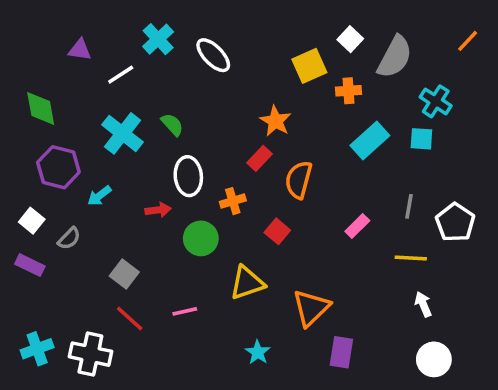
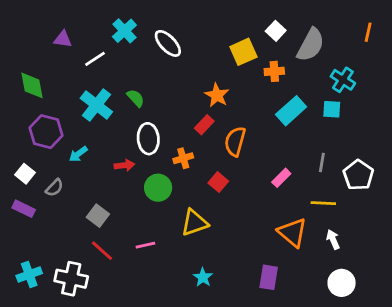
orange line: (468, 41) -> (368, 32), turned -30
orange triangle: (311, 308) -> (292, 232), moved, turned -36

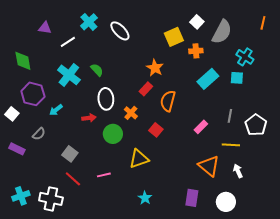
orange cross: (183, 158) -> (131, 113), turned -32
white square: (25, 174) -> (12, 114), moved
white circle: (342, 283) -> (226, 202), moved

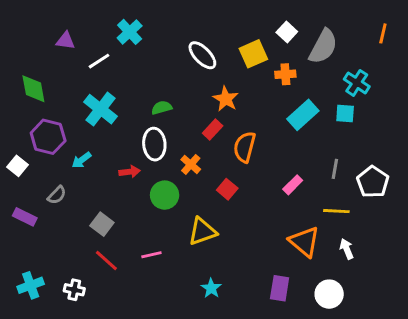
white ellipse: (120, 31) -> (202, 55), moved
green semicircle: (97, 70) -> (162, 108), moved, turned -64
white cross: (51, 199) -> (74, 290), size x0.6

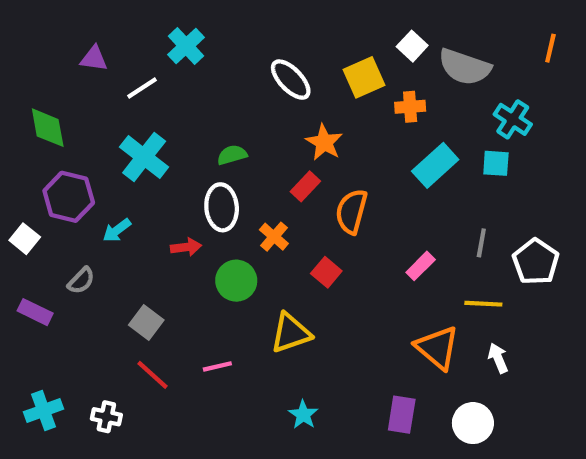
gray semicircle: (323, 47) -> (465, 67), turned 81

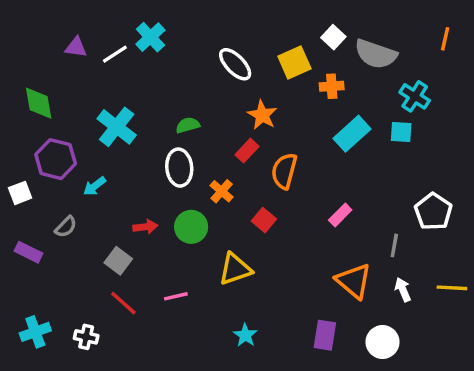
white line: (142, 88) -> (115, 54), moved
white square: (25, 239) -> (20, 193), turned 30
gray line: (481, 243) -> (394, 245), moved
red arrow: (186, 247) -> (145, 227), moved
yellow line: (483, 304) -> (452, 288), moved

